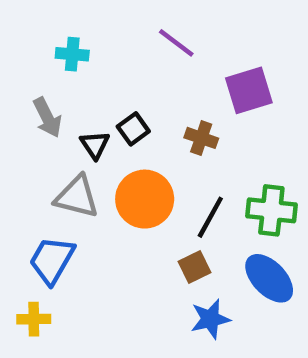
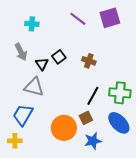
purple square: (249, 90) -> (110, 18), moved
orange circle: (145, 199) -> (64, 128), moved

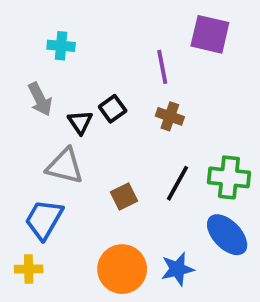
purple square: (110, 18) -> (210, 34), turned 30
purple line: (78, 19) -> (162, 67), moved, turned 42
brown square: (86, 118) -> (124, 197), moved
orange circle: (64, 128) -> (122, 269), moved

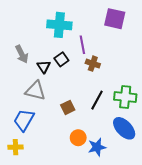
cyan cross: (61, 46) -> (59, 25), moved, size x1.6
purple line: (162, 67) -> (82, 45), moved
orange circle: (122, 269) -> (78, 138), moved, size x0.6

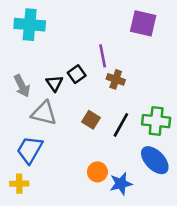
cyan cross: (59, 25) -> (30, 25), moved
gray arrow: (22, 54) -> (22, 86), moved
brown square: (68, 107) -> (91, 120), moved, turned -32

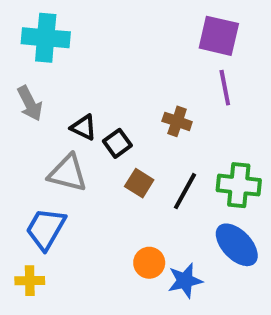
purple line: (103, 56) -> (225, 88), moved
black square: (77, 74) -> (117, 143), moved
black triangle: (54, 83) -> (83, 127), turned -30
gray arrow: (22, 86) -> (30, 103), moved

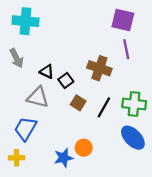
brown cross: (177, 121) -> (99, 68), size x1.5
blue star: (185, 281) -> (64, 158), moved

